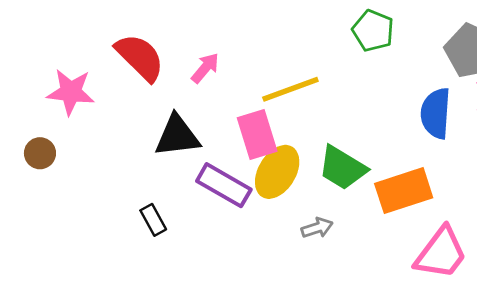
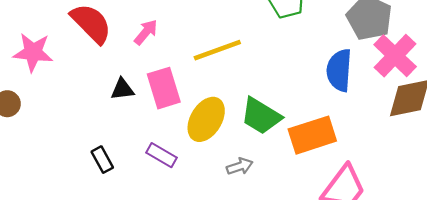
pink rectangle: (257, 135) -> (164, 88), moved
black triangle: (177, 136) -> (122, 89), size x0.6
purple rectangle: (224, 185) -> (161, 155), moved, size x0.7

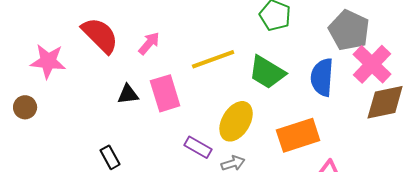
green trapezoid: (261, 116) -> (267, 72), moved
yellow ellipse: (206, 119) -> (236, 121), moved
purple rectangle: (161, 155) -> (198, 147), moved

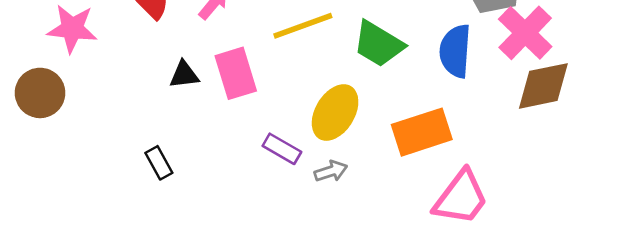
brown circle: (25, 107) -> (40, 93), size x1.5

